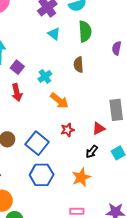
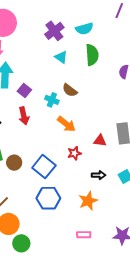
brown semicircle: (79, 65) -> (70, 90), moved, turned -49
cyan cross: (45, 76) -> (52, 100), turned -32
red triangle: (99, 128) -> (100, 141), moved, turned 32
black arrow: (92, 152) -> (99, 175), turned -128

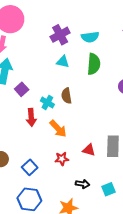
cyan triangle: (61, 57) -> (63, 62), turned -32
brown semicircle: (70, 90) -> (66, 96), turned 35
red arrow: (24, 116) -> (31, 117), moved
blue square: (44, 167) -> (30, 167), size x0.7

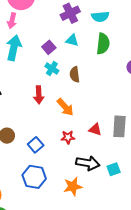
purple square: (22, 89) -> (49, 47), moved
cyan cross: (47, 103) -> (52, 68), moved
black arrow: (83, 184) -> (88, 163), size x1.6

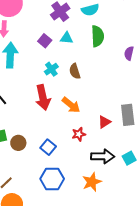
purple square: (49, 47) -> (45, 41), moved
cyan cross: (52, 68) -> (51, 69), turned 32
red arrow: (39, 95) -> (43, 97), size x1.4
red triangle: (95, 129) -> (104, 122), turned -40

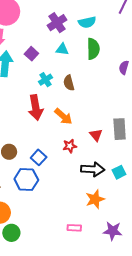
purple square: (45, 41) -> (31, 54), moved
red triangle: (104, 122) -> (96, 135), turned -40
blue hexagon: (52, 179) -> (26, 179), moved
orange star: (92, 182) -> (95, 199), moved

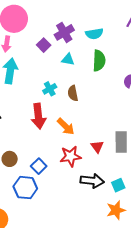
purple square: (31, 54) -> (44, 45), moved
red star: (70, 146) -> (71, 156), size x1.5
orange star: (95, 199) -> (116, 210), moved

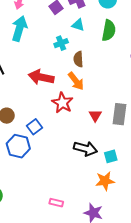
cyan cross: (50, 89) -> (61, 43), moved
red arrow: (38, 116) -> (41, 77), turned 100
orange arrow: (66, 126) -> (76, 81), moved
red star: (71, 156) -> (62, 103), moved, turned 30

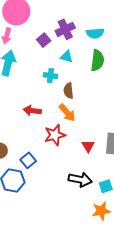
cyan cross: (61, 43) -> (50, 76), turned 32
red arrow: (41, 77) -> (32, 111), size x0.7
red star: (62, 103) -> (55, 135), turned 30

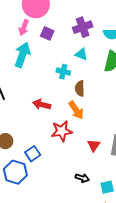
purple square: (44, 40) -> (47, 33), moved, turned -32
black arrow: (80, 180) -> (82, 178), size x0.6

